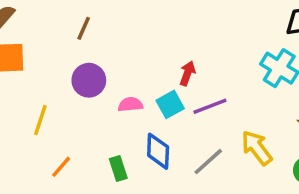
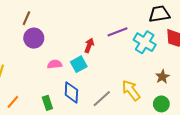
purple circle: (89, 80) -> (34, 38), moved
purple line: (210, 106) -> (117, 32), moved

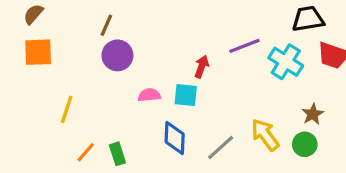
cyan square: (79, 64) -> (186, 95), turned 35
green rectangle: (47, 103) -> (117, 154), moved
green circle: (161, 104) -> (305, 144), moved

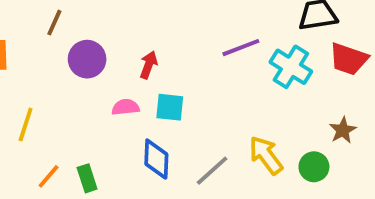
brown line: (106, 25) -> (54, 23), moved
red arrow: (202, 67) -> (149, 65), moved
brown star: (313, 114) -> (343, 130), moved

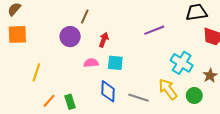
brown line: (54, 23) -> (85, 17), moved
cyan cross: (291, 67) -> (182, 63), moved
gray line: (212, 171) -> (138, 98), turned 60

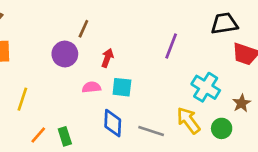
purple line: (154, 30) -> (171, 46), turned -48

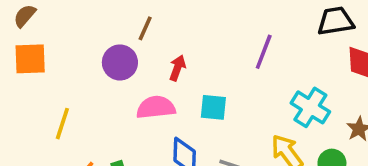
pink semicircle: (91, 87) -> (156, 107), size x1.5
cyan square: (122, 87) -> (213, 107), moved

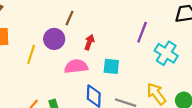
cyan cross: (310, 107) -> (166, 53), moved
yellow line: (62, 124) -> (31, 54), moved

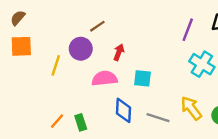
brown line: (70, 18) -> (97, 26), turned 32
purple line: (142, 32) -> (188, 30), moved

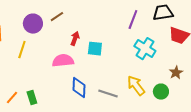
purple circle: (81, 49) -> (33, 24), moved
cyan square: (143, 78) -> (95, 49), moved
orange line: (57, 121) -> (12, 98), moved
green rectangle: (81, 122) -> (32, 98), moved

